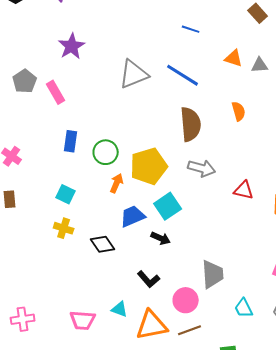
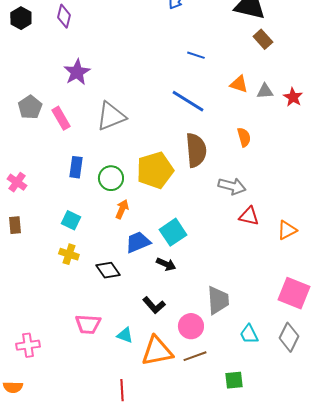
gray triangle: (134, 74) -> (111, 116), moved
yellow pentagon: (149, 166) -> (155, 170), moved
gray arrow: (202, 168) -> (232, 186), moved
pink trapezoid: (83, 320) -> (88, 324), moved

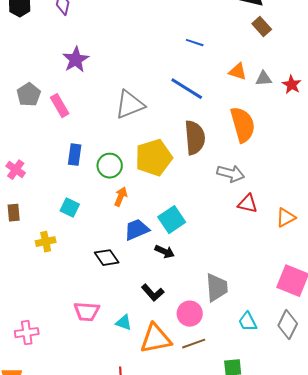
gray triangle: (111, 116) -> (130, 105), moved
orange semicircle: (244, 137) -> (243, 125), size x1.8
yellow cross: (69, 254) -> (46, 242), moved, turned -30

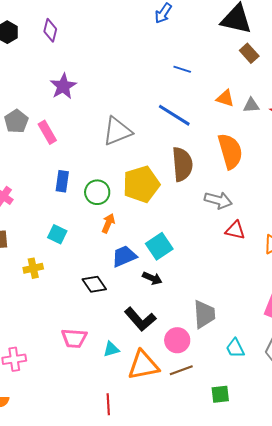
black L-shape: (153, 293) -> (140, 319), size x1.4
cyan triangle: (124, 323) -> (111, 349), turned -36

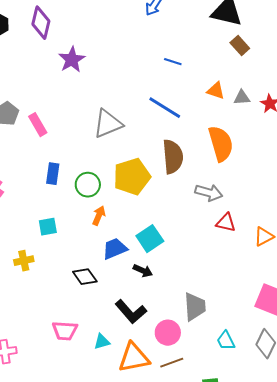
purple diamond: (50, 30) -> (41, 23), size x1.4
purple star: (63, 86) -> (72, 60), moved
cyan square: (57, 234) -> (48, 227), turned -36

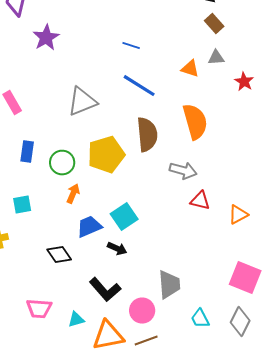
blue line: (173, 62) -> (131, 46), moved
gray triangle: (242, 98) -> (216, 58), moved

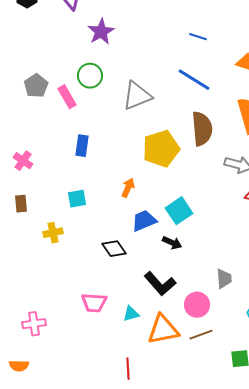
blue line: (131, 46) -> (198, 37), moved
green circle: (62, 163) -> (90, 76), moved
gray trapezoid: (169, 285) -> (224, 279), size x0.7

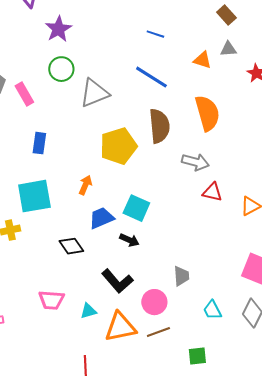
green circle: (90, 76) -> (61, 69), moved
cyan square: (77, 199) -> (34, 196), size x1.8
cyan square: (179, 211) -> (136, 208), turned -32

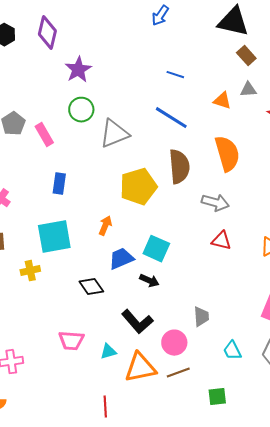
red triangle: (212, 192) -> (221, 241), moved

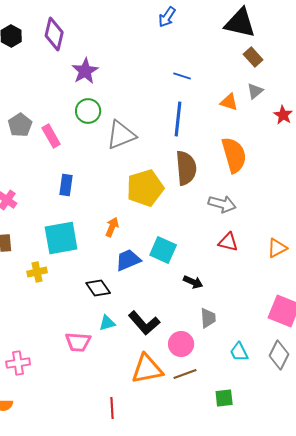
gray triangle: (248, 90) -> (255, 91), turned -36
blue line: (171, 118) -> (178, 119), turned 64
black arrow: (149, 281) -> (193, 282), moved
cyan triangle: (108, 352) -> (107, 323), moved

